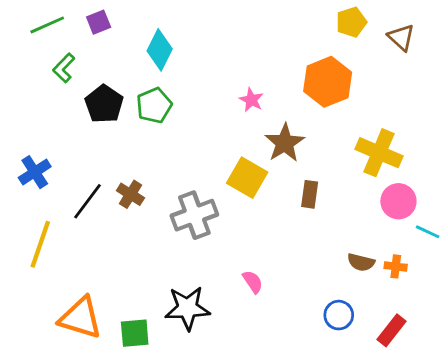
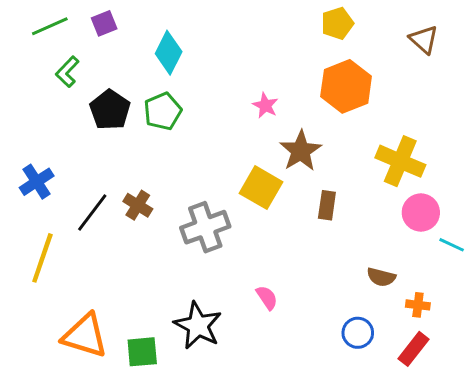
yellow pentagon: (351, 22) -> (337, 23), moved
orange cross: (396, 266) -> (418, 305), moved
black star: (187, 308) -> (198, 325), turned 30

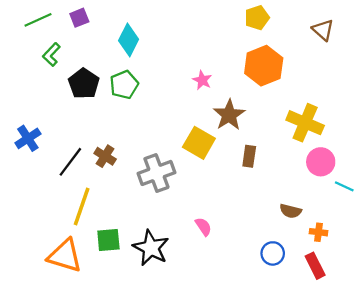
yellow line: (42, 258) -> (82, 206), moved
red rectangle: (414, 349) -> (315, 266), turned -65
green square: (142, 352) -> (108, 240), moved

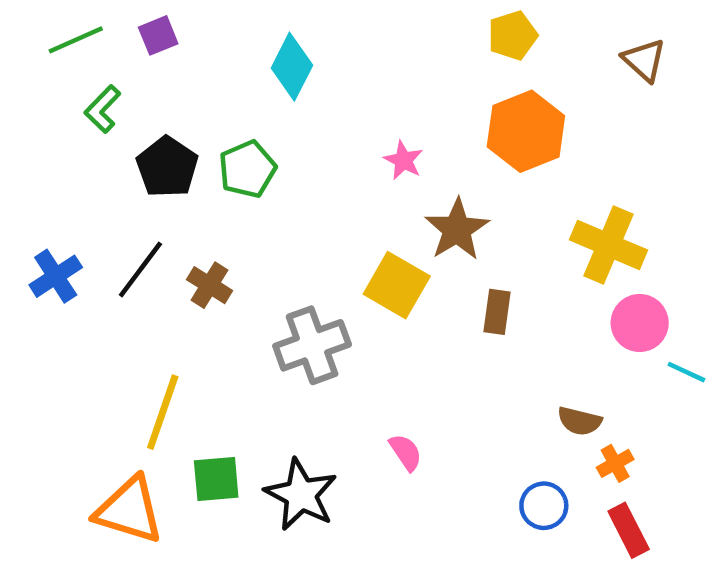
cyan diamond: (129, 40) -> (292, 67), moved
brown cross: (105, 156) -> (209, 285), moved
black line: (70, 162) -> (140, 269), moved
orange cross: (318, 232) -> (615, 463), moved, turned -36

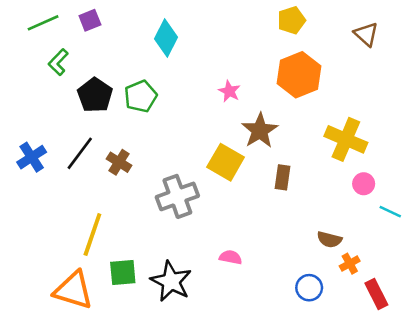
pink circle: (640, 323) -> (364, 184), size x0.7
pink semicircle: (406, 452) -> (231, 257), turned -45
red rectangle: (629, 530) -> (376, 294), moved

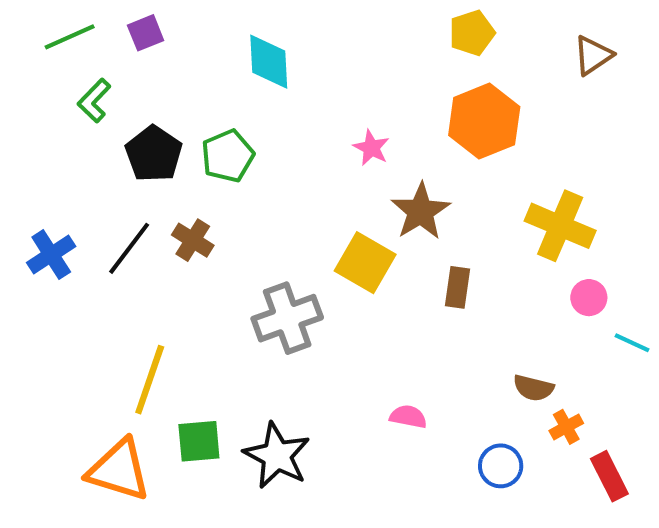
brown triangle: (366, 34) -> (593, 55), turned 44
cyan diamond: (166, 38) -> (269, 62), turned -30
brown cross: (119, 162) -> (193, 240), moved
pink semicircle: (231, 257) -> (408, 417), moved

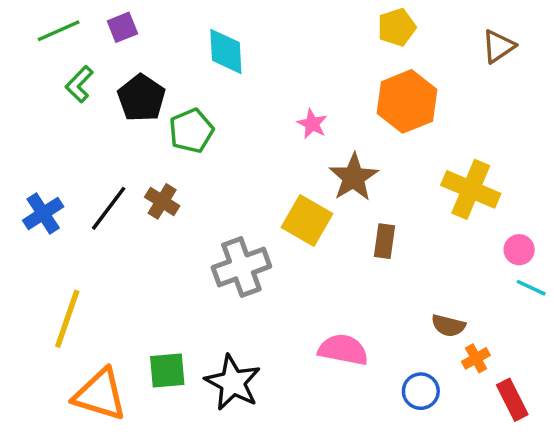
black pentagon: (154, 154) -> (141, 98), moved
pink circle: (589, 298) -> (519, 250), moved
yellow line: (150, 380) -> (67, 319), moved
pink semicircle: (408, 417) -> (343, 350), size x1.6

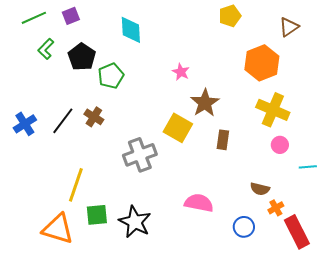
orange hexagon: (407, 101) -> (262, 63), moved
pink circle: (519, 250) -> (280, 145), moved
cyan line: (531, 288) -> (308, 167), turned -30
yellow line: (67, 319) -> (76, 185), moved
red rectangle: (512, 400) -> (297, 232), size x1.4

